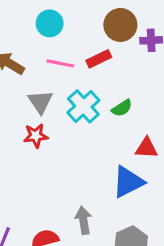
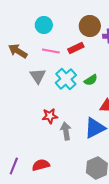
red star: (36, 136) -> (50, 116), moved
gray arrow: (83, 220) -> (66, 131), moved

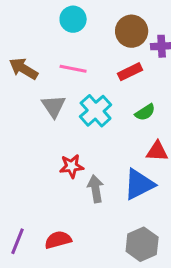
cyan circle: (44, 25) -> (73, 19), moved
red rectangle: (76, 48) -> (130, 72), moved
green semicircle: (91, 80) -> (145, 112), moved

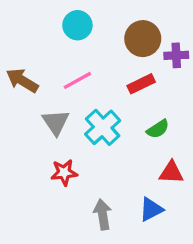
pink line: (73, 69) -> (77, 80), turned -40
red star: (72, 166) -> (64, 173), moved
blue triangle: (139, 184) -> (151, 209), size x0.7

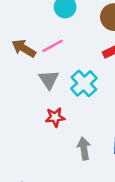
pink line: (77, 80) -> (53, 46), moved

